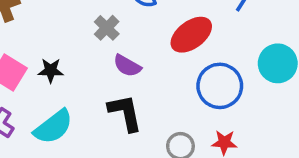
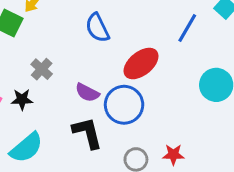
gray cross: (107, 28) -> (42, 69), moved
blue circle: (220, 86) -> (124, 105), moved

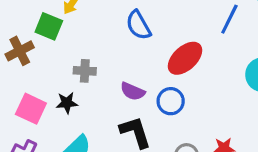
gray cross: (42, 69) -> (85, 71), turned -35
blue circle: (124, 105) -> (171, 101), size x0.7

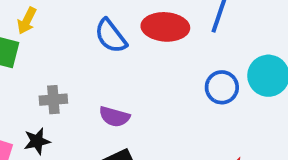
red ellipse: (185, 58) -> (165, 27), moved, turned 54
blue circle: (171, 101) -> (222, 87), moved

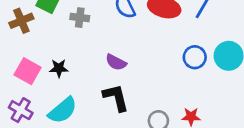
gray cross: (53, 100) -> (80, 18), moved

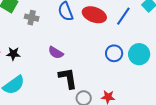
black L-shape: (116, 98) -> (68, 78), moved

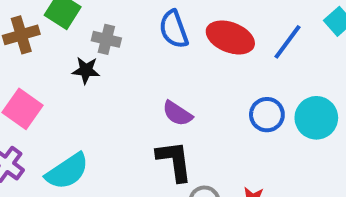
purple semicircle: (56, 53) -> (177, 114), moved
black star: (13, 54) -> (86, 70), moved

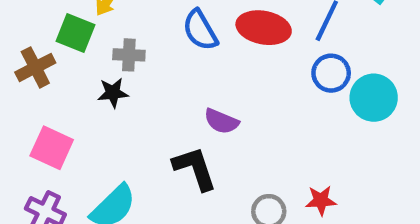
blue circle: (267, 115) -> (331, 73), moved
black L-shape: (174, 161) -> (195, 168), moved

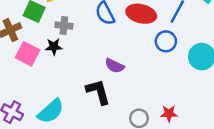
blue circle: (331, 73) -> (166, 41), moved
pink square: (52, 148) -> (28, 54), moved

